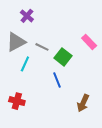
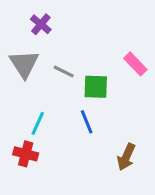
gray triangle: (16, 42) -> (24, 64), turned -35
green square: (63, 57) -> (96, 87), turned -36
cyan line: (25, 64) -> (38, 123), moved

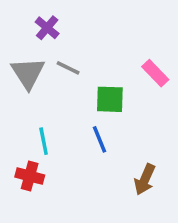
gray line: (64, 72) -> (68, 68), moved
cyan line: (38, 123) -> (44, 141), turned -35

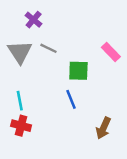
cyan line: (44, 141) -> (20, 101), moved

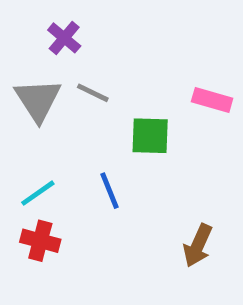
pink rectangle: (111, 52) -> (212, 100), turned -30
blue line: (71, 99) -> (109, 191), moved
cyan line: (20, 101) -> (38, 193), turned 66

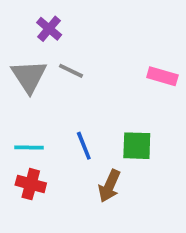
green square: (150, 136) -> (137, 146), moved
cyan line: (38, 193) -> (29, 148), turned 36
brown arrow: (198, 246) -> (109, 186), moved

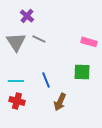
green square: (137, 146) -> (82, 72), moved

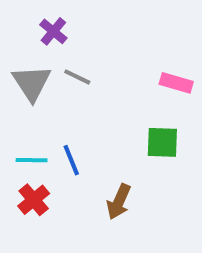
blue line: (46, 80) -> (71, 160), moved
red cross: (17, 101) -> (34, 200), turned 35

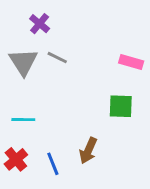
blue line: (71, 160) -> (53, 164), moved
red cross: (34, 200) -> (16, 159), moved

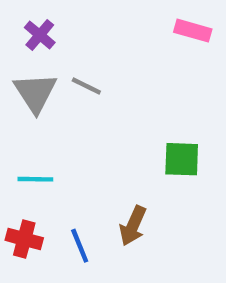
purple cross: (40, 24) -> (40, 35), moved
pink rectangle: (131, 62) -> (193, 31), moved
red cross: (16, 159) -> (24, 239), turned -35

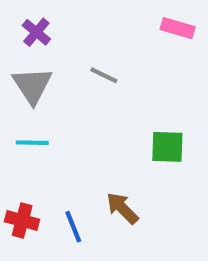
gray line: (86, 86) -> (104, 75), moved
cyan line: (35, 179) -> (32, 143), moved
brown arrow: (133, 226) -> (122, 208), turned 111

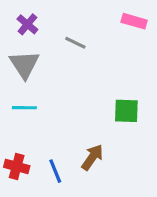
gray line: (104, 75) -> (75, 43), moved
brown arrow: (122, 208) -> (92, 157), turned 80

